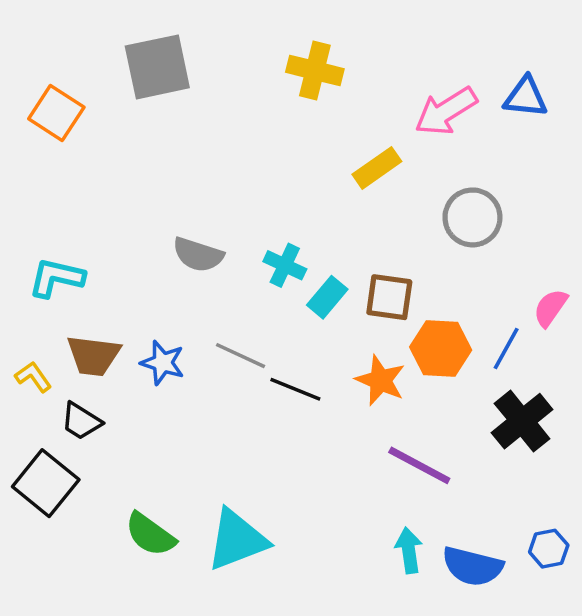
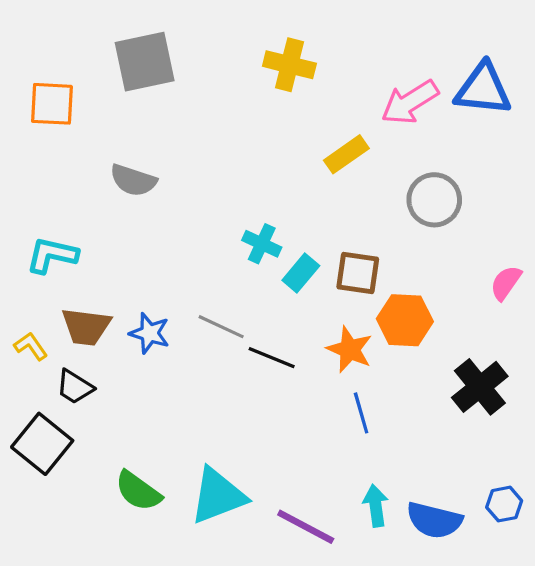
blue triangle: (526, 97) -> (483, 89), size x1.4
orange square: (56, 113) -> (52, 104), turned -30
gray semicircle: (198, 255) -> (133, 180), moved
blue line: (506, 348) -> (361, 413), moved, turned -45
purple line: (419, 465) -> (306, 527), moved

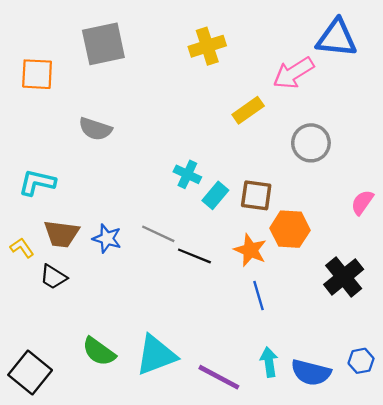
yellow cross: (289, 65) -> (207, 46), turned -32
blue triangle: (483, 89) -> (337, 38), moved
black square: (42, 444) -> (30, 373), moved

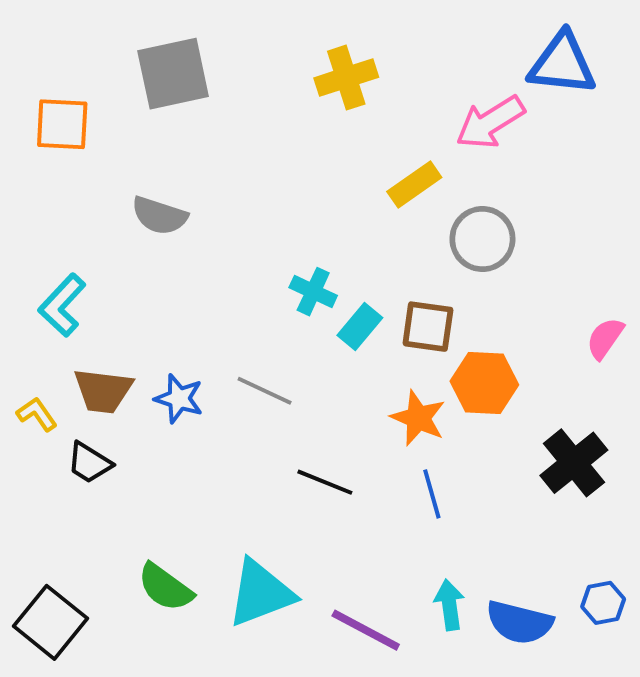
gray circle: (311, 143) -> (482, 239), moved
cyan L-shape: (37, 183) -> (62, 305), turned -60
black line: (194, 256) -> (325, 482), moved

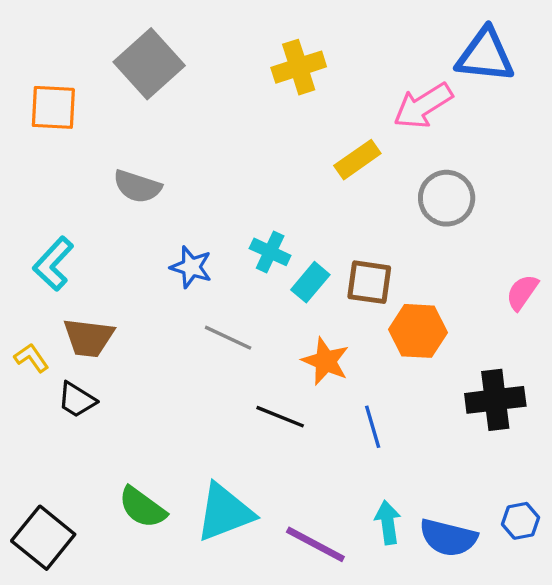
gray square: (173, 74) -> (149, 64), turned -30
gray circle: (482, 239) -> (447, 198), moved
blue star: (179, 399) -> (191, 267), moved
orange star: (418, 418) -> (326, 361), moved
black cross: (574, 463) -> (495, 400), turned 32

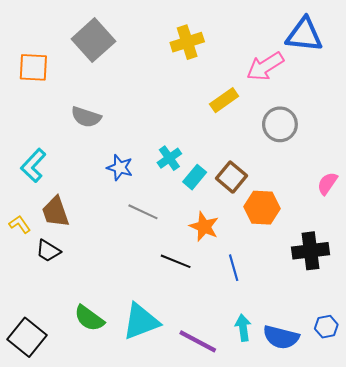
cyan cross: (270, 252) -> (169, 158), turned 30
brown square: (369, 282) -> (231, 177), turned 32
brown trapezoid: (89, 338) -> (55, 212), turned 64

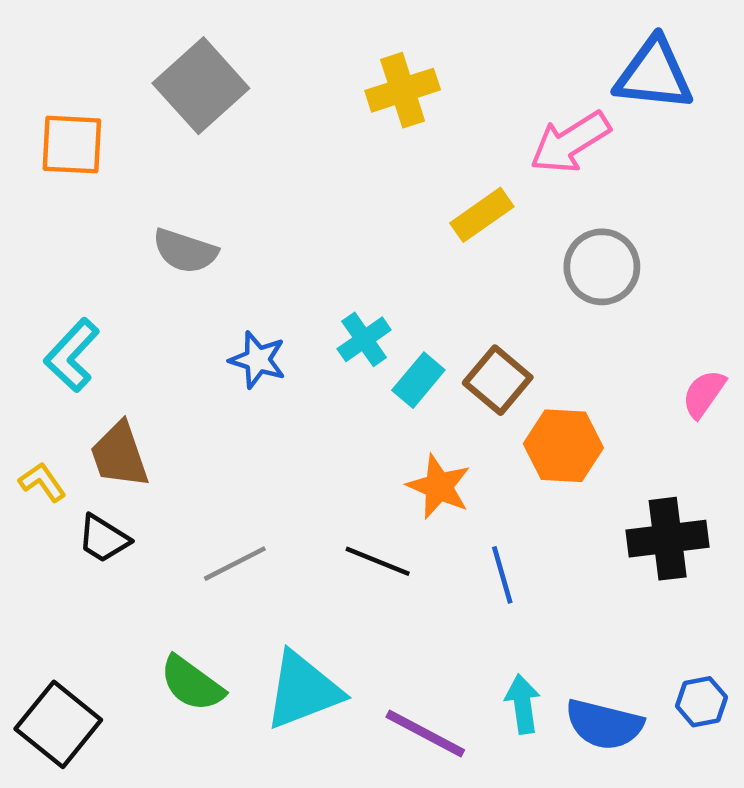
gray line: (143, 212) -> (235, 564), moved, turned -52

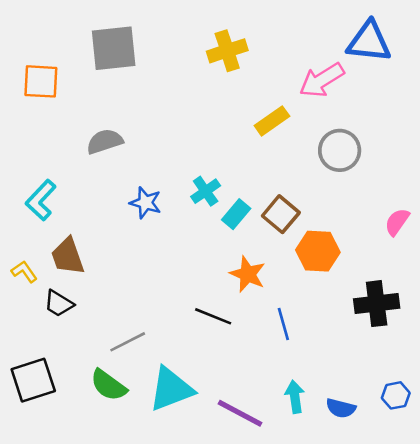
gray square: (201, 86) -> (114, 48), turned 36
gray semicircle: (185, 251) -> (105, 141), turned 144
gray line: (235, 564) -> (128, 342), moved
black square: (58, 724) -> (33, 380), moved, turned 33
blue semicircle: (604, 724) -> (341, 408), size x0.7

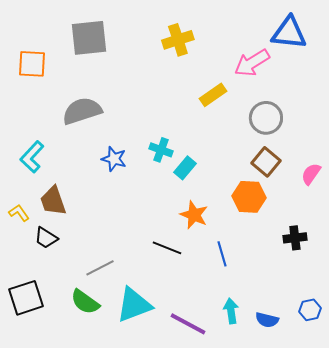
gray semicircle: (105, 141) -> (82, 111), size x1.4
cyan cross: (206, 191) -> (161, 150), turned -35
brown square: (281, 214) -> (266, 162), moved
black cross: (377, 304) -> (295, 238), size x0.7

